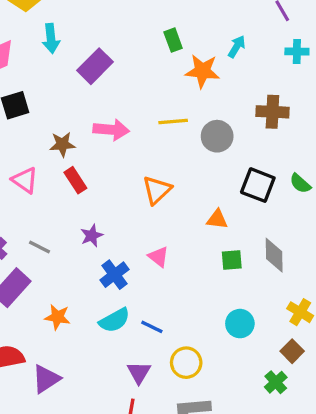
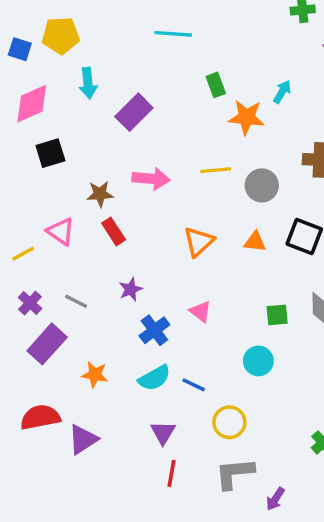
orange triangle: (217, 219) -> (255, 242), moved
cyan circle: (240, 324) -> (258, 361), moved
purple triangle: (139, 372) -> (163, 433), moved

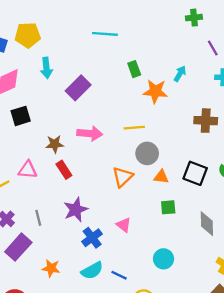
gray circle: (262, 185) -> (147, 153), moved
pink triangle: (61, 231) -> (28, 170), turned -30
purple star: (131, 289) -> (76, 210), size x1.5
gray line: (76, 301) -> (38, 218), turned 49
green square: (277, 315) -> (168, 207), moved

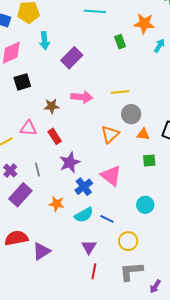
orange star: (155, 91) -> (144, 23), moved
red rectangle: (64, 170) -> (55, 136), moved
pink triangle: (124, 225) -> (111, 176), size x1.6
orange star: (51, 268) -> (57, 204), moved

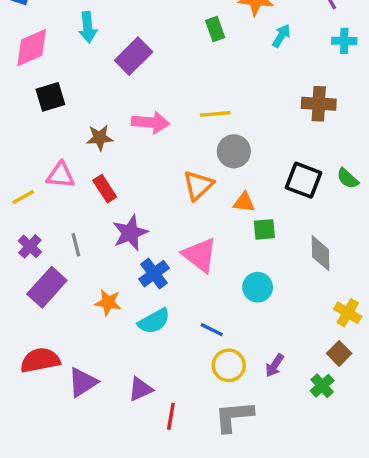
orange triangle: (143, 134) -> (244, 202), moved
cyan circle: (145, 205) -> (258, 287), moved
blue line: (107, 219) -> (212, 330), moved
purple triangle: (89, 247) -> (140, 389), moved, turned 35
purple arrow: (155, 286) -> (275, 365), moved

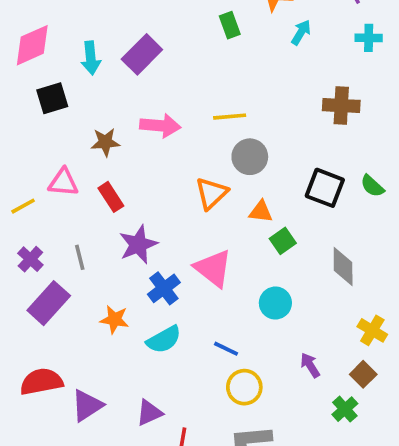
cyan arrow: (88, 27) -> (91, 58), moved
green square: (264, 229) -> (283, 241), turned -30
purple arrow: (275, 365) -> (310, 365), moved, turned 115

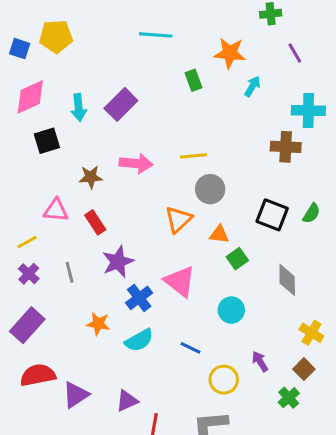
cyan cross: (369, 38) -> (308, 111), moved, size x1.5
green semicircle: (372, 186) -> (311, 213), turned -100
yellow line: (23, 206) -> (27, 242), moved
purple rectangle: (49, 303) -> (27, 325), moved
yellow circle: (244, 387) -> (224, 380), moved

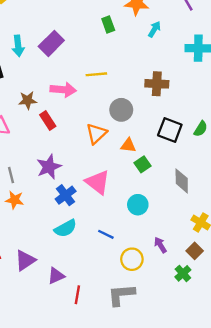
brown cross: (286, 147) -> (157, 84), moved
yellow line: (194, 156) -> (96, 74), moved
red rectangle: (95, 222) -> (48, 121), moved
orange star: (98, 324) -> (15, 200), moved
purple triangle: (76, 395) -> (25, 260), moved

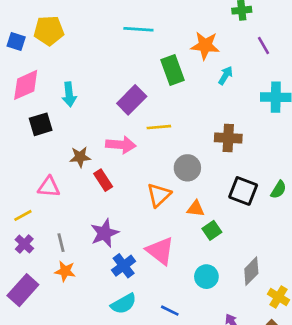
green rectangle: (108, 24) -> (172, 70), size x1.5
purple rectangle: (51, 43) -> (132, 100), moved
gray diamond: (182, 181) -> (251, 271), moved, turned 45

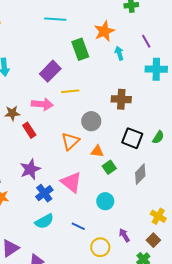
orange star: (205, 46) -> (104, 31), turned -30
purple line: (264, 46) -> (146, 41), moved
cyan arrow: (225, 75) -> (119, 53), turned -48
gray diamond: (251, 271) -> (140, 174), moved

